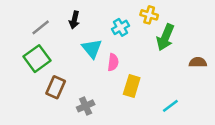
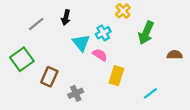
yellow cross: (149, 15) -> (123, 11), moved, turned 32
cyan cross: (121, 27) -> (103, 33), moved
green square: (37, 59) -> (22, 59), moved
pink semicircle: (113, 62) -> (100, 55), turned -64

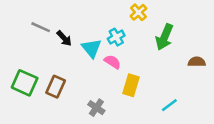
black arrow: (66, 17) -> (64, 38), moved, turned -56
gray line: (36, 24) -> (41, 27), turned 63
green square: (22, 59) -> (25, 83), moved, turned -30
gray cross: (76, 93) -> (96, 108), moved, turned -32

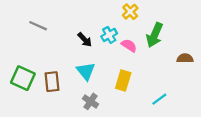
black arrow: (64, 38) -> (85, 40), moved
cyan triangle: (91, 48) -> (86, 71), moved
pink semicircle: (112, 62) -> (129, 45), moved
brown rectangle: (56, 87) -> (52, 82), turned -30

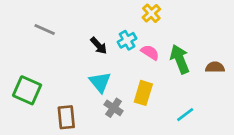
green arrow: (155, 35) -> (180, 59), moved, turned 135
brown rectangle: (52, 82) -> (66, 117), moved
gray cross: (91, 101) -> (114, 108), moved

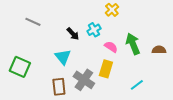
pink semicircle: (150, 52) -> (111, 47), moved
cyan triangle: (100, 82) -> (63, 57), moved
gray cross: (114, 108) -> (84, 80), size x1.5
brown rectangle: (66, 117) -> (59, 87), moved

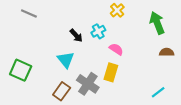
gray line: (33, 22) -> (29, 13), moved
green arrow: (133, 44) -> (157, 23), moved
cyan line: (137, 85) -> (158, 92), moved
brown rectangle: (59, 87) -> (62, 91), turned 42

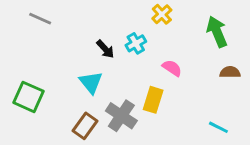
pink semicircle: (116, 49) -> (172, 68), moved
cyan line: (158, 92) -> (218, 127), turned 64

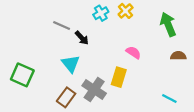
gray line: (40, 19) -> (62, 26), moved
cyan cross: (136, 43) -> (101, 13), moved

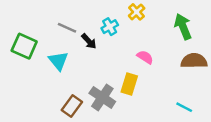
cyan cross: (101, 13) -> (110, 27), moved
brown semicircle: (178, 56) -> (194, 61), size x1.5
cyan triangle: (71, 64) -> (58, 61), moved
green square: (22, 75) -> (24, 46), moved

